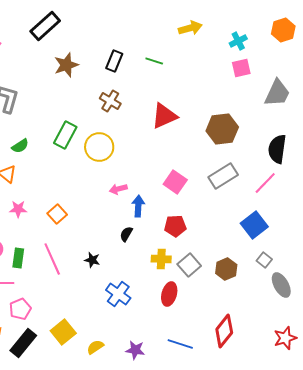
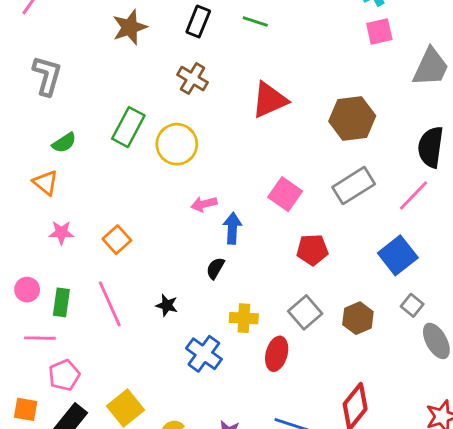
red pentagon: (175, 226) -> (312, 250), moved
yellow cross: (161, 259) -> (244, 318), moved

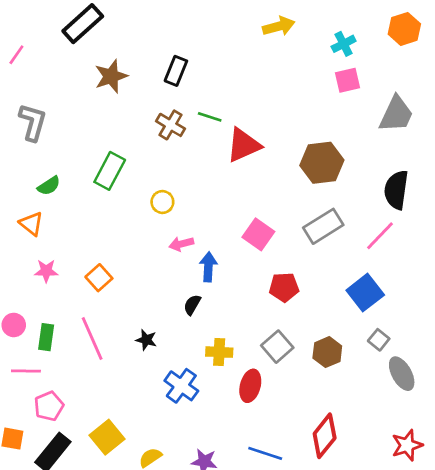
green line: (255, 22) -> (210, 117), moved
yellow circle: (177, 144) -> (162, 202), moved, size x0.6

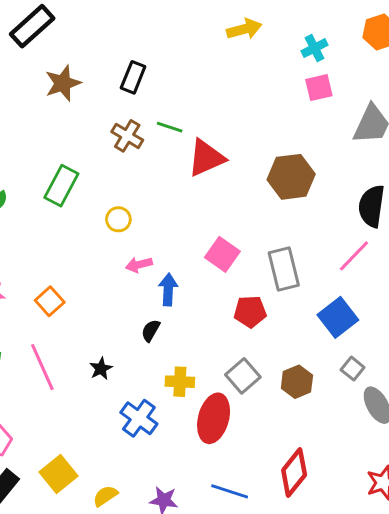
gray rectangle: (323, 226) -> (284, 269), moved, turned -72
black star: (146, 340) -> (101, 369), turned 30
red ellipse: (250, 386) -> (214, 418), size x1.4

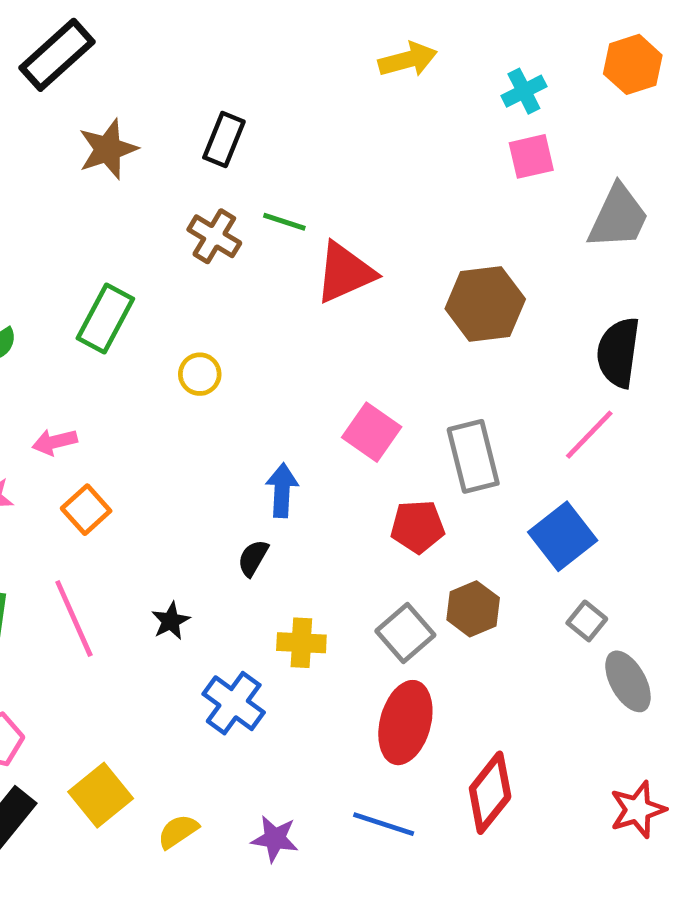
pink arrow: (139, 265) -> (55, 442), moved
brown hexagon: (297, 382) -> (473, 609), moved
red ellipse: (214, 418) -> (405, 723), moved

